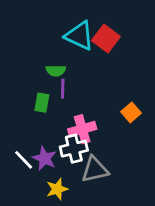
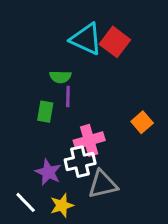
white line: (24, 160) -> (26, 202), moved

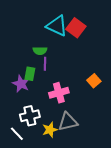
white cross: (80, 162) -> (30, 116), moved
purple star: (48, 172) -> (21, 84), moved
yellow star: (62, 205) -> (50, 130), moved

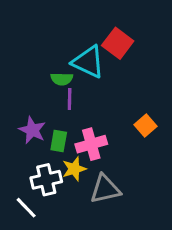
cyan triangle: (57, 26) -> (88, 62), moved
green rectangle: (30, 74) -> (59, 141), moved
yellow star: (50, 130) -> (74, 169), moved

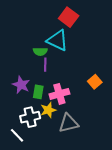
red square: (118, 43) -> (69, 17), moved

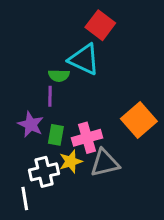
purple line: (45, 65) -> (50, 96), moved
orange square: (95, 82) -> (139, 120), size x1.6
gray triangle: (69, 123) -> (105, 163), moved
white line: (17, 135) -> (25, 199), turned 35

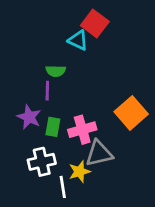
cyan triangle: (84, 59) -> (78, 40), moved, size x0.7
yellow star: (71, 161) -> (79, 172), moved
white line: (25, 199) -> (63, 187), moved

